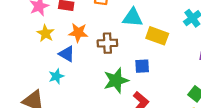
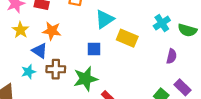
cyan triangle: (133, 17) -> (105, 19), turned -42
brown cross: (107, 43) -> (56, 69), moved
blue square: (142, 66) -> (94, 49), moved

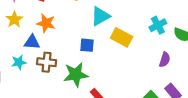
blue triangle: (40, 51) -> (32, 42), turned -35

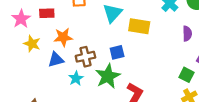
blue square: (87, 45) -> (117, 52), moved
cyan star: (19, 62) -> (76, 78), moved
brown cross: (47, 62) -> (85, 57), moved

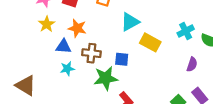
cyan star: (76, 78) -> (67, 69), moved

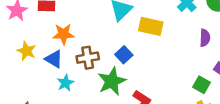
yellow star: (47, 24) -> (26, 51), moved
blue triangle: (63, 46) -> (54, 59), turned 42
blue square: (122, 59) -> (124, 55), turned -32

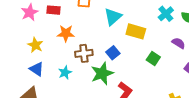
purple semicircle: (205, 38) -> (178, 43), turned -64
blue triangle: (54, 59) -> (37, 69), moved
green square: (201, 85) -> (153, 59), moved

